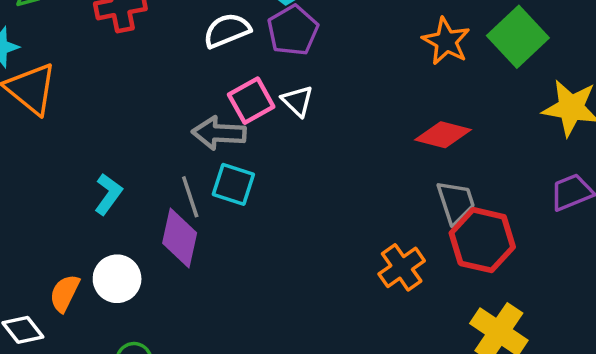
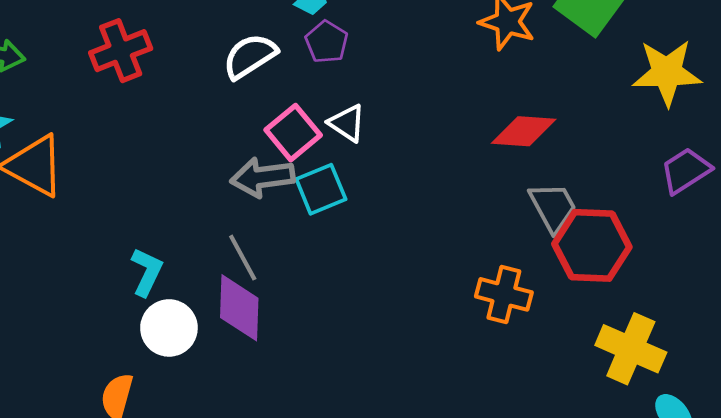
purple pentagon: (293, 30) -> (327, 42), size x0.7
cyan square: (233, 184) -> (321, 189), moved, turned -30
orange cross: (402, 267) -> (504, 294), turned -30
white circle: (117, 279) -> (169, 328), moved

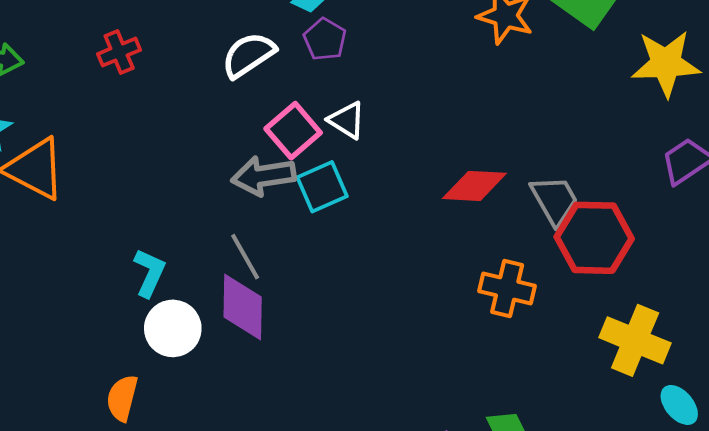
red cross: (121, 51) -> (119, 52), size x0.7
red diamond: (524, 131) -> (474, 186), moved

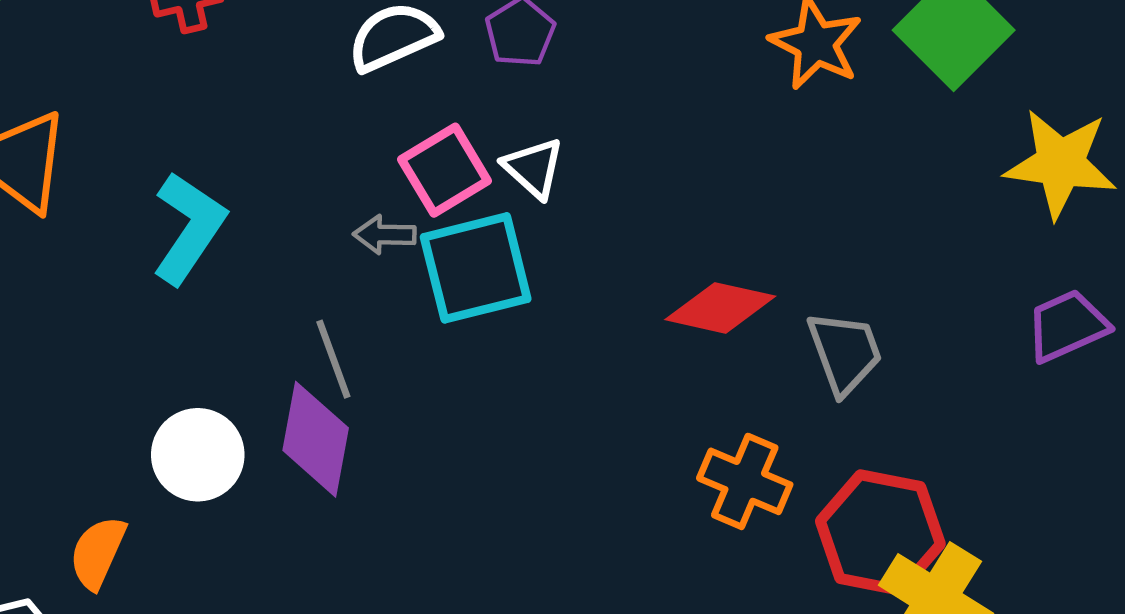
gray arrow: (263, 176) -> (385, 235), size x0.6
cyan square: (322, 187) -> (476, 268), size x1.4
red hexagon: (594, 238) -> (880, 533), moved
cyan L-shape: (150, 273) -> (189, 228), moved, size x1.4

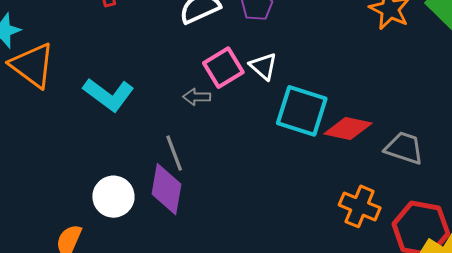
cyan L-shape: (189, 228) -> (109, 95), turned 93
cyan square: (476, 268) -> (302, 111), moved, turned 32
gray trapezoid: (845, 352) -> (404, 148), turned -51

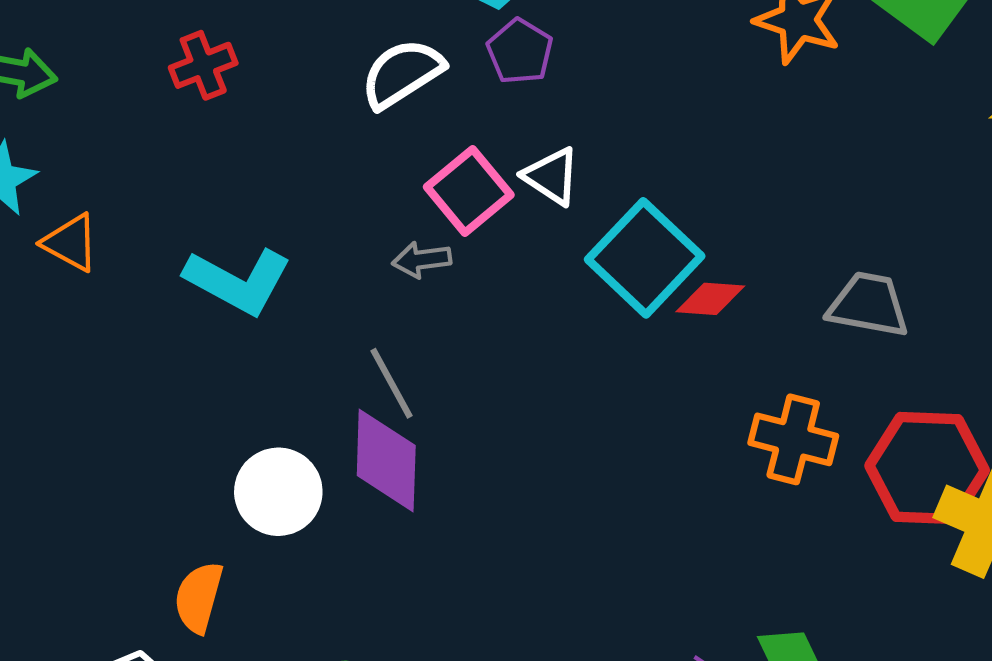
orange triangle: (32, 65) -> (71, 243), size x0.6
cyan square: (302, 111) -> (645, 258), turned 34
red diamond: (348, 129) -> (710, 299), moved, size x0.7

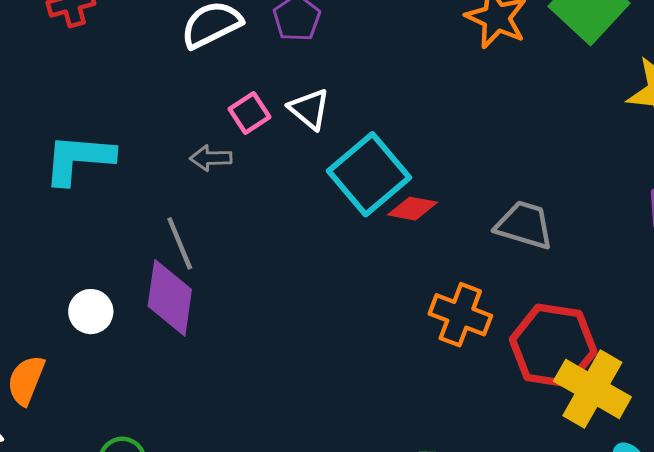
pink square: (469, 191) -> (249, 113), size x0.7
cyan L-shape: (238, 281) -> (79, 159), turned 150
white circle: (278, 492) -> (91, 312), size x0.7

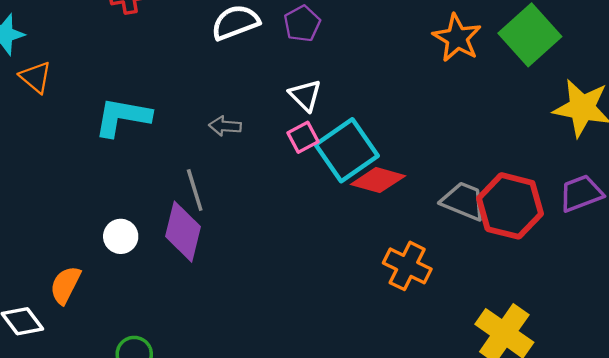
pink square: (249, 113) -> (303, 137), moved
red diamond: (412, 209) -> (378, 180), size x1.4
red hexagon: (553, 346) -> (510, 206), moved

